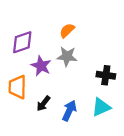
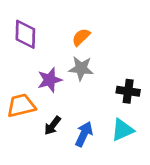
purple diamond: (22, 42) -> (25, 34), moved, turned -70
purple star: (41, 66) -> (50, 80), turned 30
orange trapezoid: (18, 87) -> (21, 106), turned 75

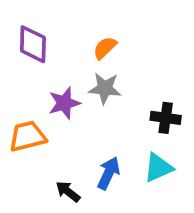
black arrow: (53, 126) -> (68, 192), moved, turned 90

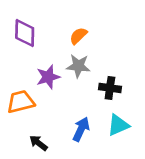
black cross: (166, 118) -> (110, 88), moved
black arrow: (68, 192) -> (38, 143), moved

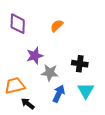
gray star: (78, 66) -> (50, 73), moved
orange trapezoid: (21, 102) -> (15, 86), moved
cyan triangle: (118, 125) -> (86, 91), turned -36

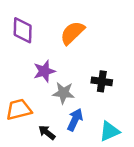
orange semicircle: (57, 26) -> (72, 33), size x1.5
cyan triangle: (86, 91) -> (109, 131), moved, turned 36
black arrow: (28, 104) -> (47, 132), moved

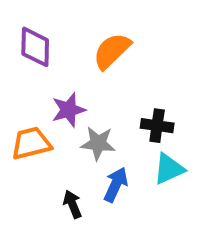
orange trapezoid: (19, 109) -> (31, 143), moved
cyan triangle: (109, 131) -> (169, 169), moved
black arrow: (47, 132) -> (73, 204), turned 30

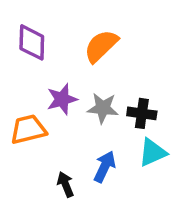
gray star: (98, 143) -> (103, 108), moved

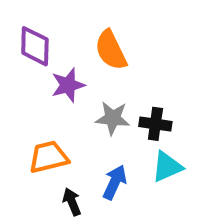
orange semicircle: (101, 46) -> (111, 50), turned -72
purple star: (62, 99) -> (68, 85), moved
orange trapezoid: (28, 129) -> (49, 157), moved

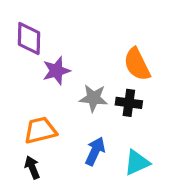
orange semicircle: (111, 50) -> (137, 64), moved
cyan triangle: (167, 167) -> (137, 163), moved
black arrow: (72, 202) -> (32, 167), moved

